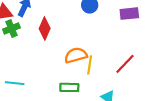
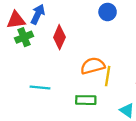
cyan line: (15, 83) -> (40, 88), moved

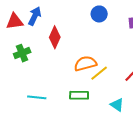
green cross: (24, 37) -> (22, 53), moved
yellow line: (108, 76) -> (99, 73), turned 42
cyan line: (40, 88) -> (37, 97), moved

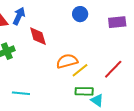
red diamond: (55, 37) -> (38, 36), turned -40
green rectangle: (79, 95) -> (84, 91), moved

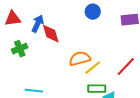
blue arrow: (19, 16) -> (38, 24), moved

